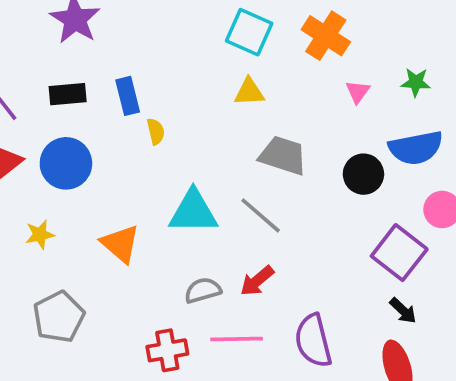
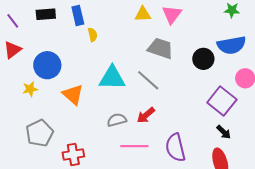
pink triangle: (358, 92) -> (172, 15), moved, size x1.5
blue circle: (66, 163) -> (47, 65), moved
red cross: (167, 350) -> (73, 154), moved

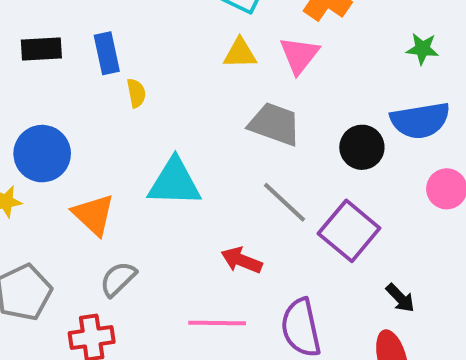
gray line: (148, 80) -> (284, 202), moved
purple square: (222, 101) -> (349, 231), moved
red arrow: (146, 115) -> (242, 260), turned 60
gray semicircle: (117, 120) -> (118, 279), moved, turned -30

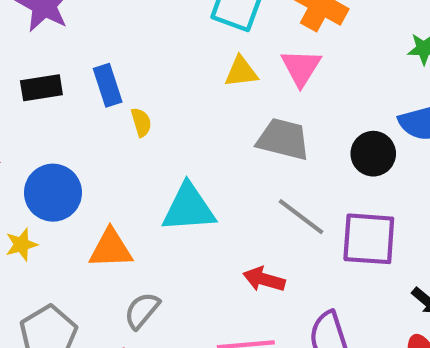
orange triangle: (93, 215) -> (111, 249), turned -39
purple square: (349, 231) -> (369, 239), turned -30

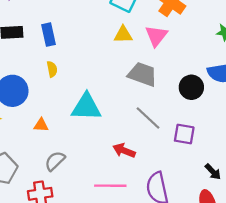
yellow semicircle: (141, 122) -> (52, 69), moved
purple square: (369, 239) -> (184, 134), size x0.7
orange triangle: (111, 249) -> (41, 125), size x0.6

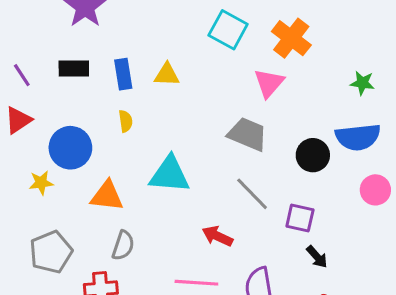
yellow triangle: (123, 35) -> (167, 75), moved
orange triangle: (41, 125) -> (107, 196), size x1.6
gray semicircle: (55, 161) -> (123, 246), turned 150
black arrow: (213, 172) -> (317, 257), moved

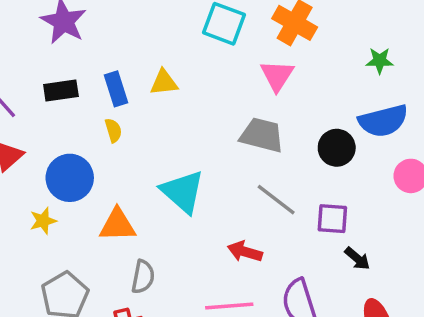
yellow semicircle: (126, 121) -> (113, 130), moved
cyan triangle: (169, 175) -> (183, 192), turned 45

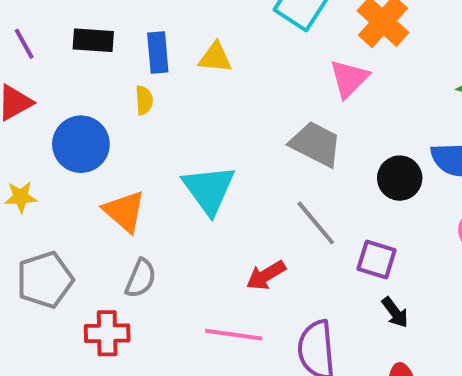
yellow star: (43, 221) -> (21, 197), moved
orange triangle: (117, 225) -> (124, 211), turned 30
red arrow: (245, 252) -> (266, 275), turned -60

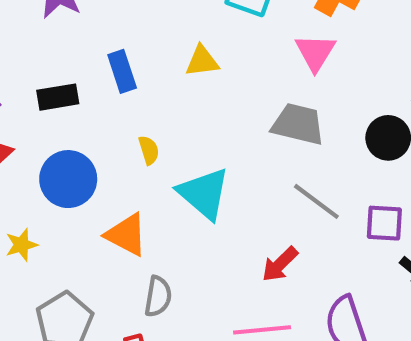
black rectangle: (93, 40) -> (58, 97), moved
yellow triangle: (215, 57) -> (202, 61), moved
yellow semicircle: (144, 100) -> (149, 150), moved

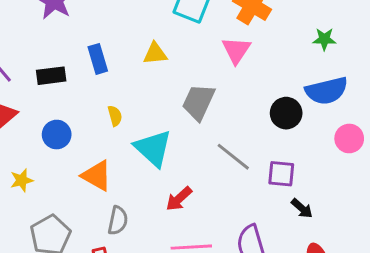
gray trapezoid: (298, 124) -> (199, 102), moved, turned -81
blue circle: (68, 179) -> (57, 135), size x0.7
red arrow: (280, 264) -> (179, 199), moved

